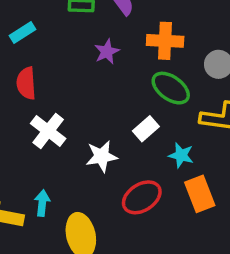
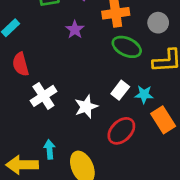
white rectangle: (146, 129) -> (120, 90), moved
white cross: (48, 131) -> (43, 96), turned 30

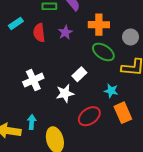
red semicircle: (21, 64) -> (39, 33), moved
white rectangle: (120, 90) -> (79, 74), moved

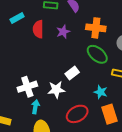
white cross: (33, 80) -> (27, 87), moved
cyan arrow: (32, 122) -> (35, 107), moved

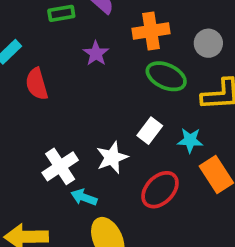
red semicircle: (38, 29) -> (37, 84), moved
white rectangle: (72, 73) -> (150, 131), moved
cyan arrow: (35, 107) -> (84, 197), turned -64

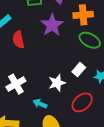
purple star: (96, 53) -> (52, 25), size x1.6
white cross: (60, 166) -> (16, 84), moved

